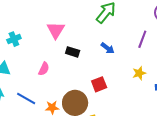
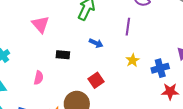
pink triangle: (56, 30) -> (40, 24), moved

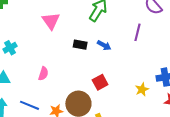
black rectangle: (63, 55) -> (80, 45), moved
yellow star: (133, 60) -> (142, 89), moved

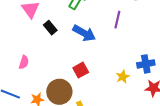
black rectangle: (80, 45) -> (50, 28), moved, turned 40
blue arrow: (104, 45) -> (84, 33), size x1.6

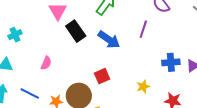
black rectangle: (50, 28) -> (76, 31), size x1.5
blue cross: (146, 64) -> (171, 62), moved

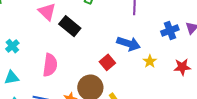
blue arrow: (109, 40) -> (129, 44), moved
pink semicircle: (46, 63) -> (50, 65), size x1.6

